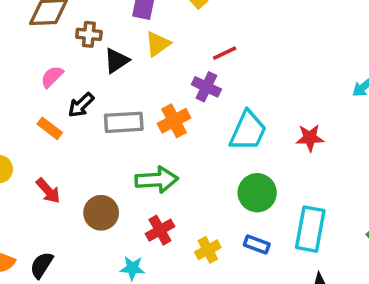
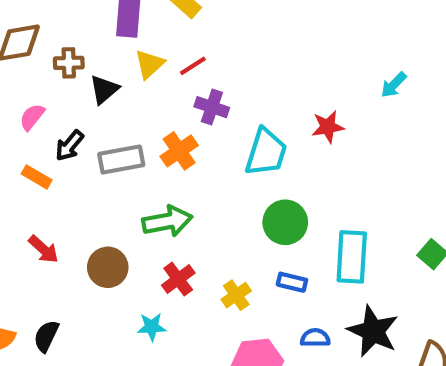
red line: (225, 53) -> (193, 66), moved
red star: (310, 138) -> (328, 127), moved

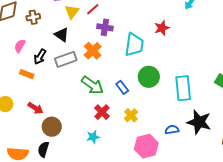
black triangle: (104, 89) -> (62, 35), moved, turned -35
green arrow: (167, 221) -> (92, 85), turned 55
brown circle: (108, 267) -> (52, 127), moved
blue rectangle: (292, 282) -> (122, 87), moved, turned 48

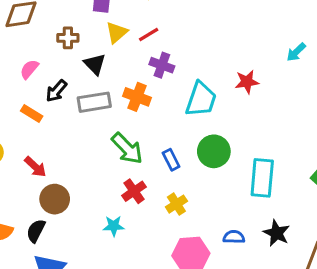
brown cross: (33, 17) -> (68, 38), moved
orange cross: (93, 51) -> (137, 97), turned -36
black star: (199, 122) -> (277, 233), size x0.7

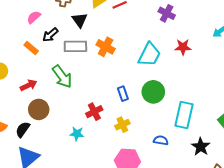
purple cross: (162, 65) -> (167, 13), moved
green arrow: (127, 148) -> (62, 77), moved
red arrow: (35, 167) -> (29, 85), turned -77
black star: (277, 233) -> (201, 147), moved
blue semicircle: (234, 237) -> (161, 140), moved

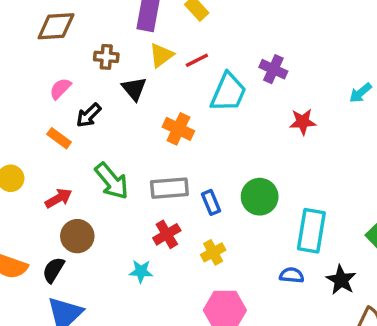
gray rectangle: (75, 46) -> (169, 188), moved
cyan trapezoid: (149, 55) -> (228, 92), moved
blue semicircle: (161, 140) -> (292, 275), moved

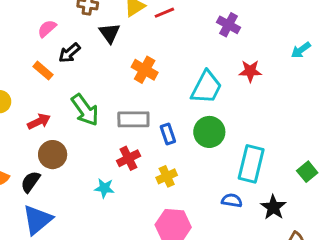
cyan trapezoid: (228, 92) -> (206, 87), moved

